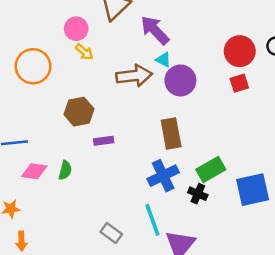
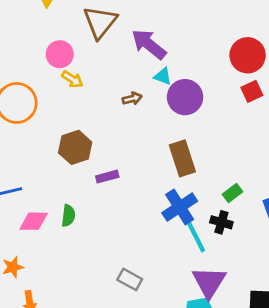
brown arrow: (134, 76) -> (132, 99), size x0.5
green rectangle: (211, 169) -> (232, 193), size x0.6
cyan line: (152, 220) -> (195, 235), moved

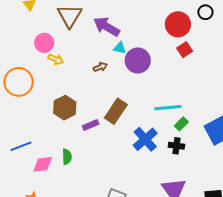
brown rectangle: (182, 158) -> (116, 111), moved, turned 60
cyan line: (195, 235) -> (168, 108), moved, turned -60

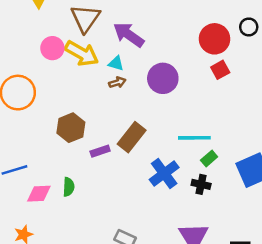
cyan triangle: (120, 48) -> (116, 63), moved
yellow arrow: (56, 59) -> (82, 53), moved, size x1.8

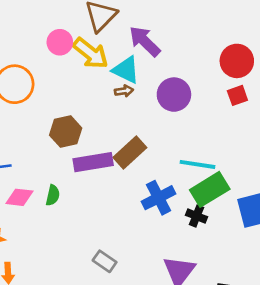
cyan triangle: (116, 63) -> (126, 70), size x1.6
purple rectangle: (100, 151) -> (93, 162), size x1.8
green rectangle: (209, 159) -> (210, 189), size x2.0

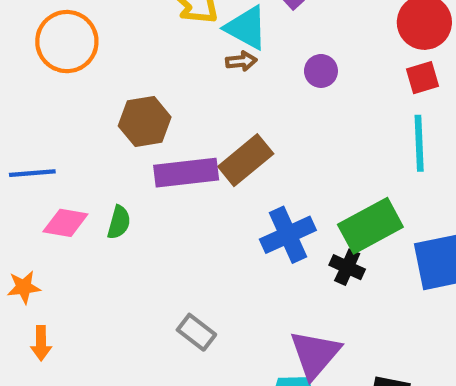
purple circle: (174, 95) -> (321, 71), size x0.6
cyan line: (198, 164) -> (419, 143), moved, turned 76

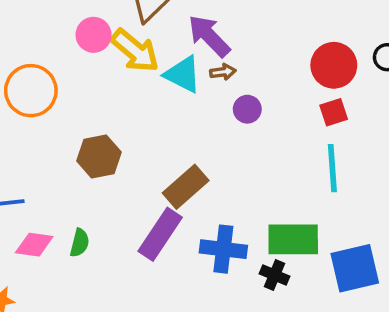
brown arrow: (241, 61) -> (223, 72), moved
purple rectangle: (186, 173) -> (160, 234), moved, turned -48
green rectangle: (370, 226) -> (293, 239), turned 30
blue cross: (288, 235) -> (223, 249), turned 33

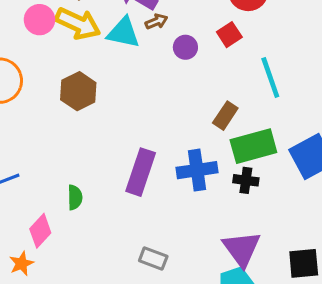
red square: (334, 112) -> (229, 35), moved
brown hexagon: (99, 157) -> (78, 91), moved
brown rectangle: (186, 187) -> (225, 116), moved, size x0.7
pink diamond: (34, 245) -> (40, 231), moved, turned -40

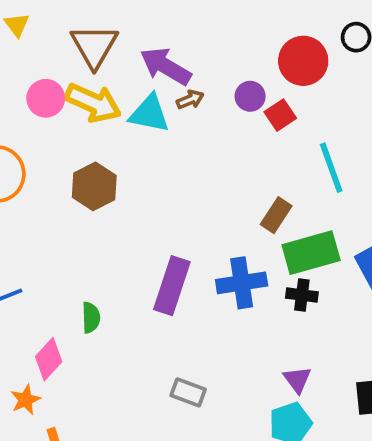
purple circle: (185, 47) -> (250, 96), moved
purple triangle: (242, 249) -> (297, 380), size x0.6

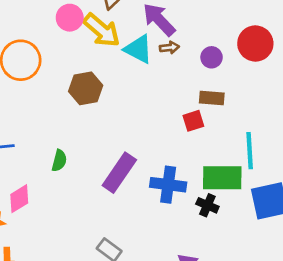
red square: (280, 115) -> (193, 121), moved
cyan line: (331, 168) -> (250, 151), moved
brown rectangle: (276, 215) -> (212, 98), moved, turned 45
green semicircle: (91, 318) -> (59, 161), moved

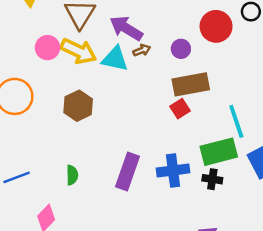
brown rectangle: (212, 98) -> (191, 84), size x1.6

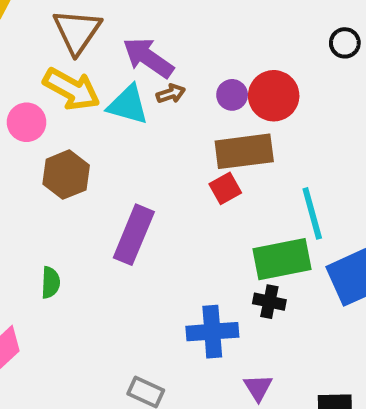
red circle: (216, 26) -> (274, 96), moved
pink circle: (47, 48) -> (27, 122), moved
blue cross: (173, 170) -> (212, 332), moved
purple rectangle: (127, 171) -> (134, 235), moved

